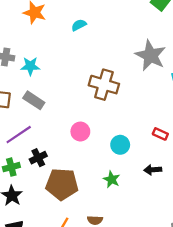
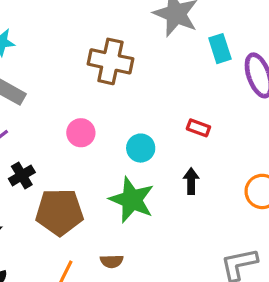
black arrow: (153, 170) -> (191, 181), turned 98
green star: (112, 179) -> (132, 200), size x1.8

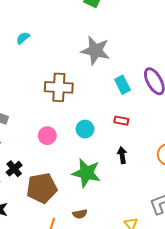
cyan rectangle: (220, 49) -> (122, 85), moved
cyan circle: (141, 148) -> (85, 129), moved

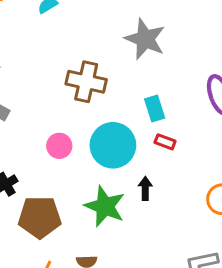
cyan rectangle: (122, 85) -> (155, 109), moved
cyan circle: (85, 129) -> (113, 145), size x1.8
black arrow: (122, 155) -> (145, 188), moved

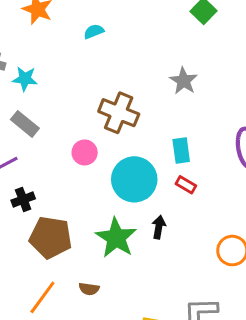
gray star: (145, 39) -> (184, 81), size x0.7
pink circle: (59, 146) -> (85, 152), moved

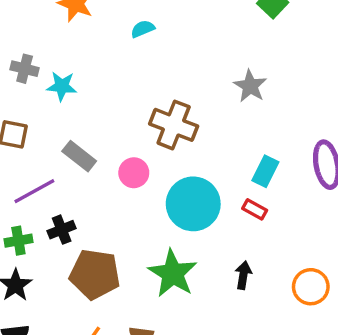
gray rectangle: (25, 124) -> (79, 156), moved
cyan rectangle: (181, 150) -> (265, 171), moved, turned 35
black arrow: (159, 227) -> (243, 275), moved

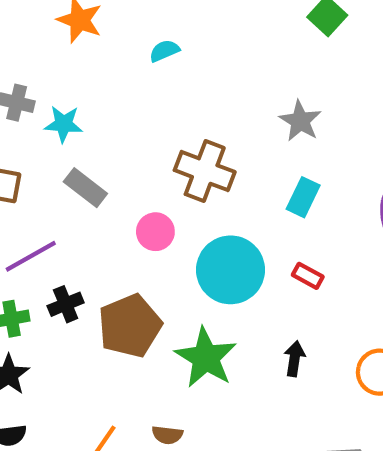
gray rectangle: (79, 156) -> (85, 188), moved
cyan rectangle: (265, 171) -> (303, 197), moved
brown pentagon: (95, 274) -> (130, 326), moved, turned -30

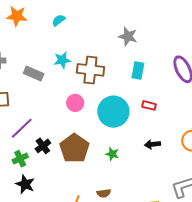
cyan star: (64, 124) -> (62, 60), moved
gray rectangle: (85, 188) -> (34, 74), moved
green star: (206, 358) -> (112, 154), size x0.5
black arrow: (295, 359) -> (152, 144), turned -91

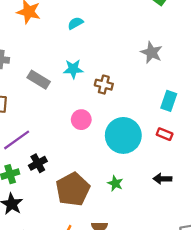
brown cross: (90, 70) -> (104, 85), size x0.6
cyan rectangle: (138, 70) -> (169, 101), moved
brown pentagon: (74, 148) -> (73, 189), moved

